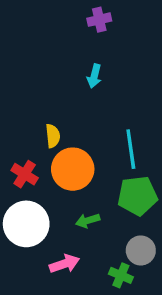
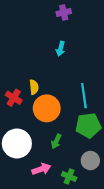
red cross: (25, 174) -> (14, 98), moved
green arrow: (88, 221) -> (56, 141), turned -48
green cross: (121, 275) -> (69, 176), moved

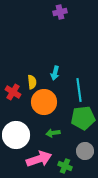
cyan arrow: (61, 49) -> (55, 73), moved
green arrow: (56, 141) -> (53, 133), turned 56
pink arrow: (41, 169) -> (39, 159), size x1.4

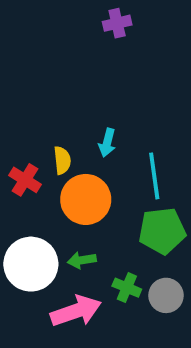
green arrow: (53, 133) -> (82, 260), moved
green cross: (65, 166) -> (127, 288), moved

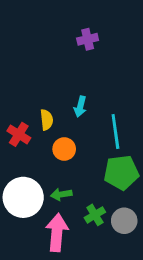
purple cross: (117, 23) -> (88, 39), moved
orange circle: (86, 199) -> (64, 149), size x0.6
green cross: (127, 288) -> (95, 215), turned 36
pink arrow: (76, 311) -> (57, 232), turned -66

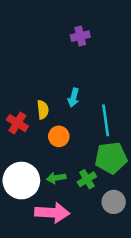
green cross: (95, 215) -> (87, 179), moved
pink arrow: (57, 232) -> (52, 213), turned 88

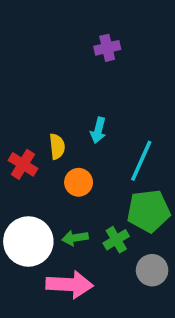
cyan line: (106, 120) -> (141, 161), turned 32

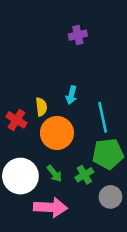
cyan line: (141, 161) -> (103, 117), turned -36
orange circle: (79, 182) -> (57, 133), size x1.6
green arrow: (75, 238) -> (54, 173), turned -120

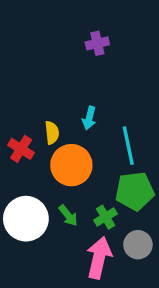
pink arrow: (50, 207) -> (99, 258), moved, turned -80

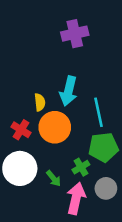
purple cross: (97, 43) -> (75, 34), size x1.5
cyan arrow: (89, 118) -> (68, 91), size x1.6
red cross: (21, 149) -> (21, 130), moved
green arrow: (68, 215) -> (54, 178), moved

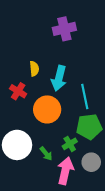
yellow semicircle: (40, 102) -> (34, 69), moved
red cross: (21, 130) -> (18, 91), moved

